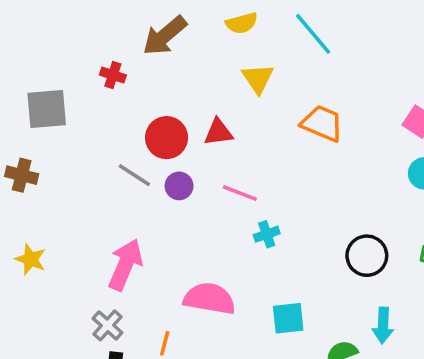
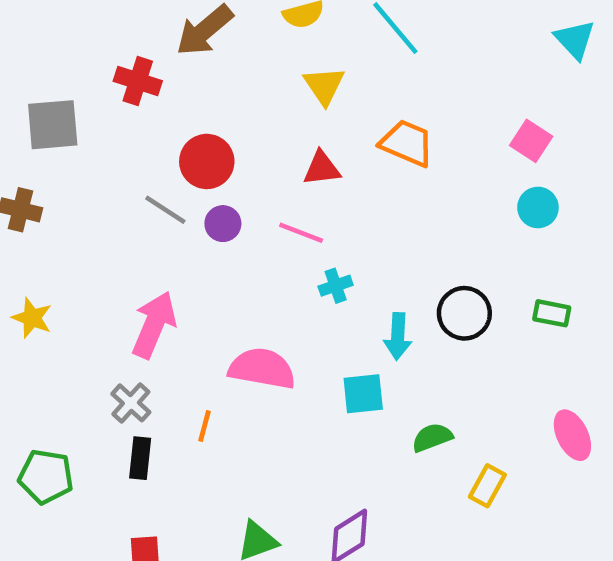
red cross: (113, 75) -> (138, 81), size x1.4
red triangle: (218, 132) -> (322, 168), moved
cyan arrow: (383, 325) -> (398, 336), moved

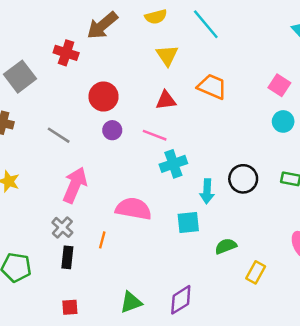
gray square: (53, 125) -> (20, 77), turned -32
gray line: (165, 210) -> (59, 135), moved
cyan cross: (336, 286) -> (173, 164), size x1.5

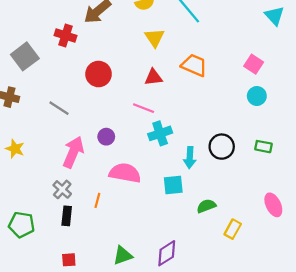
purple circle: (112, 130) -> (106, 137), moved

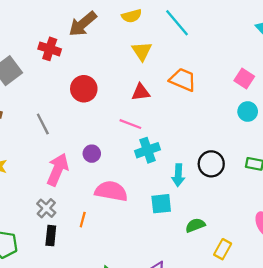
gray line: (59, 108) -> (43, 124), turned 30

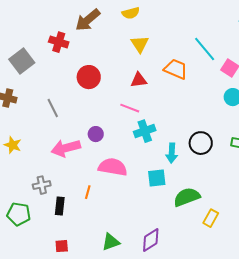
cyan line: (177, 23) -> (205, 49), moved
pink arrow: (58, 170) -> (66, 148), turned -128
gray cross: (46, 208) -> (42, 185), moved, turned 36
green semicircle: (195, 225) -> (187, 197), size x1.5

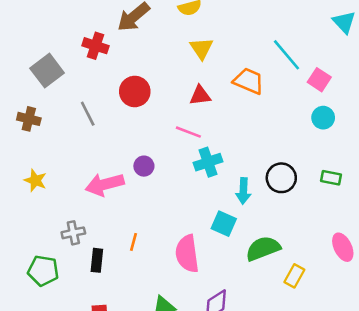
gray line: (53, 108) -> (88, 114), moved
pink semicircle: (113, 167) -> (187, 254), moved, turned -108
cyan square: (157, 178) -> (224, 224), turned 30

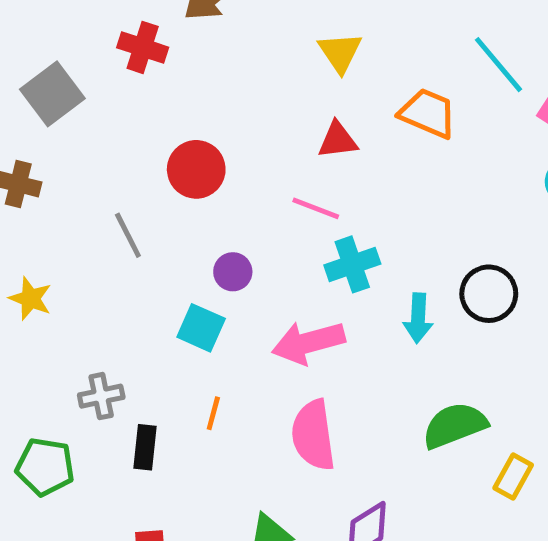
red circle: (135, 91) -> (196, 169), moved
gray line: (88, 114) -> (128, 235), moved
pink arrow: (105, 184) -> (308, 342), moved
cyan square: (224, 224) -> (201, 328), moved

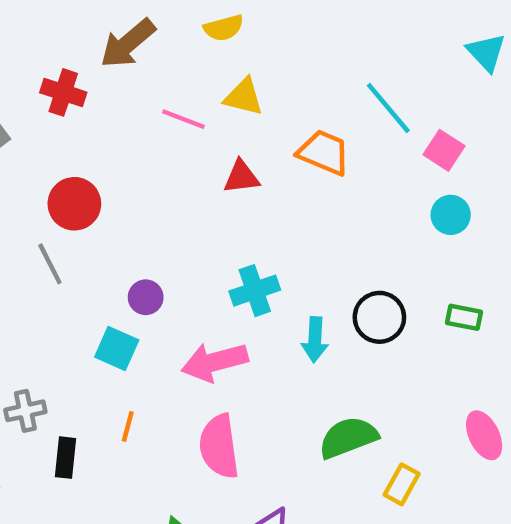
yellow triangle: (340, 52) -> (244, 97), turned -42
red circle: (196, 169) -> (74, 204), moved
pink line: (316, 208) -> (183, 119), moved

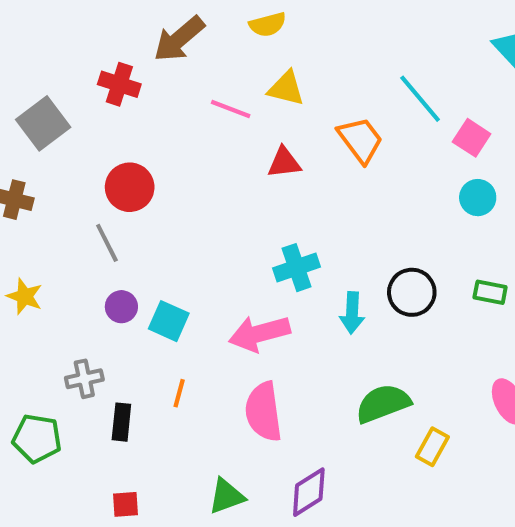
orange trapezoid: (324, 153) -> (360, 140), turned 30
purple circle: (146, 297) -> (121, 307), moved

